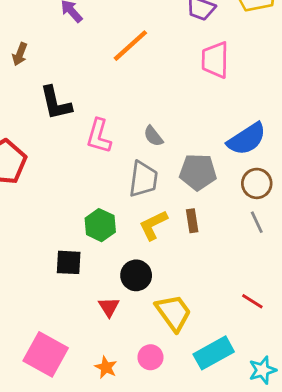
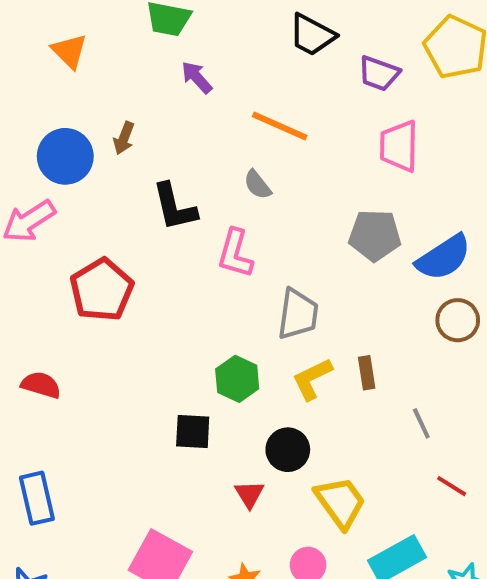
orange line: (130, 46) -> (280, 126), turned 66
gray semicircle: (153, 136) -> (257, 185), moved
gray pentagon: (198, 172) -> (375, 235), moved
gray line: (257, 222) -> (421, 423), moved

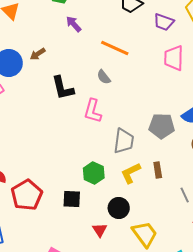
brown arrow: (124, 138) -> (38, 54), turned 35
gray pentagon: (375, 235) -> (162, 126), moved
red pentagon: (102, 290) -> (27, 195), moved

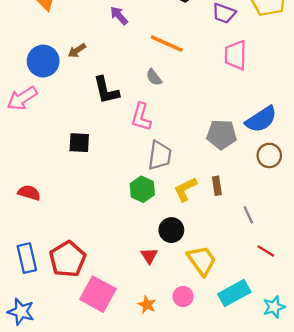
gray trapezoid: (124, 141) -> (160, 155), moved
red pentagon: (27, 195) -> (68, 259), moved
black square: (72, 199) -> (79, 143), moved

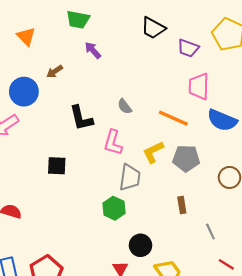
orange line: (167, 44) -> (173, 118), moved
brown arrow: (77, 51) -> (55, 71), moved
blue semicircle: (261, 119) -> (222, 120), moved, turned 56
yellow L-shape: (185, 189) -> (153, 152), moved

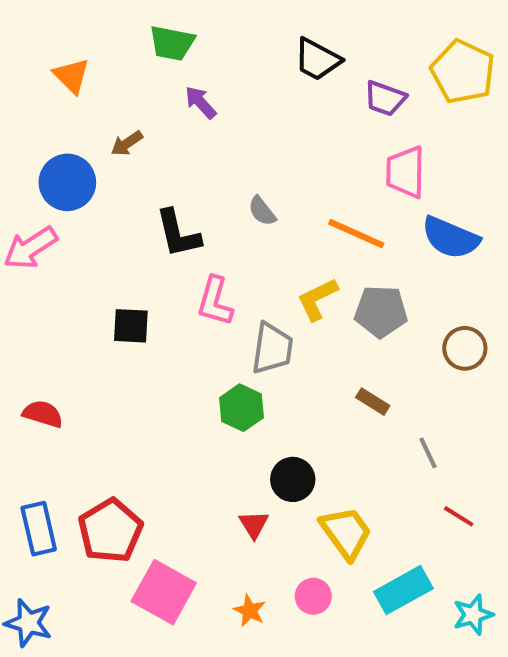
pink L-shape: (113, 142) -> (215, 301), moved
brown rectangle: (182, 205) -> (373, 402), turned -49

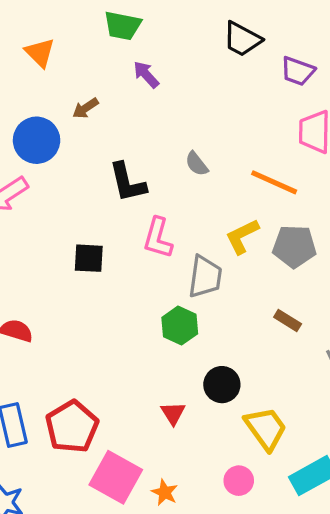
red triangle: (254, 525) -> (173, 413), moved
orange star: (250, 611) -> (165, 492), moved

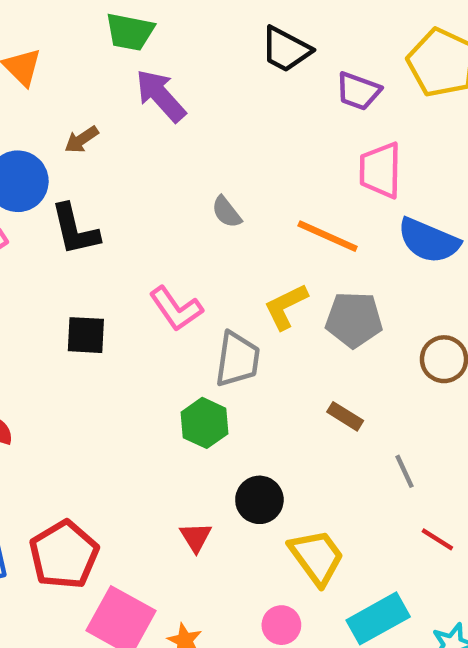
purple arrow: (146, 75) -> (161, 96), size x1.5
black L-shape: (128, 182) -> (75, 230), moved
pink L-shape: (158, 238) -> (176, 309), turned -51

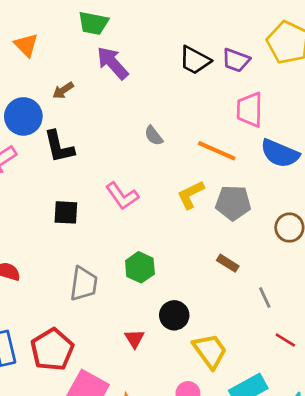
black trapezoid: (286, 49) -> (195, 60), moved
gray trapezoid: (237, 359) -> (84, 284), moved

